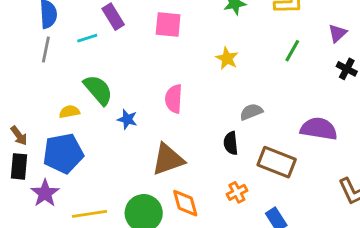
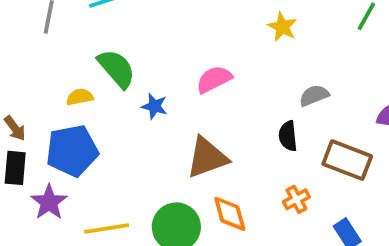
pink semicircle: (174, 99) -> (214, 79), turned 60

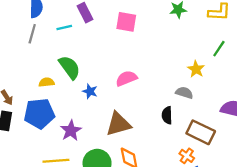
yellow star: (282, 27) -> (196, 69), moved
gray semicircle: (314, 95) -> (184, 93), turned 35
orange cross: (296, 199) -> (187, 156), moved, turned -32
purple star: (49, 202) -> (71, 131), moved

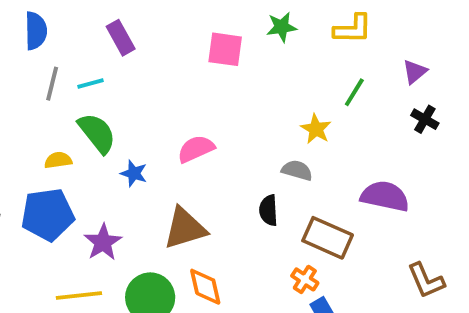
pink square: (126, 22) -> (225, 49), moved
cyan line: (64, 28) -> (91, 83), moved
gray line: (32, 34) -> (52, 84), moved

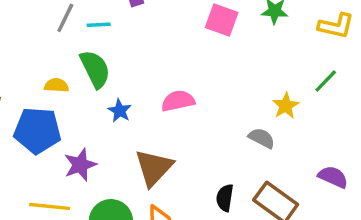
purple semicircle: (385, 196) -> (333, 177), size x0.7
black semicircle: (268, 210) -> (225, 198), moved
brown triangle: (185, 228) -> (154, 168), turned -42

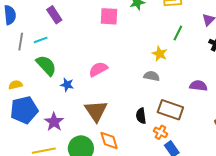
yellow semicircle: (56, 85) -> (16, 85), moved

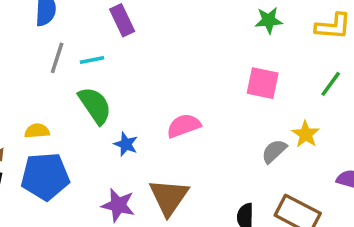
pink square: (109, 16) -> (263, 83), moved
yellow star: (160, 54) -> (306, 134), moved
gray semicircle: (152, 76) -> (274, 151), turned -63
purple star: (54, 122) -> (118, 205), moved, turned -30

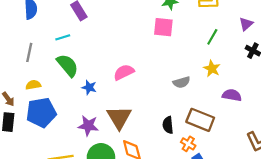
gray line: (57, 58) -> (29, 52), moved
pink square: (263, 83) -> (163, 27), moved
yellow star: (306, 134) -> (212, 69), moved
gray semicircle: (274, 151) -> (181, 82), turned -147

